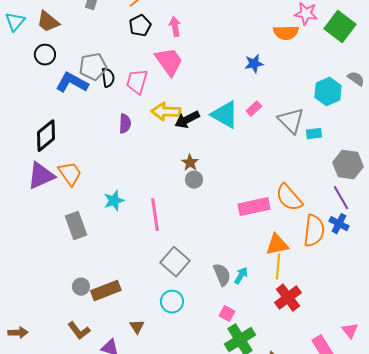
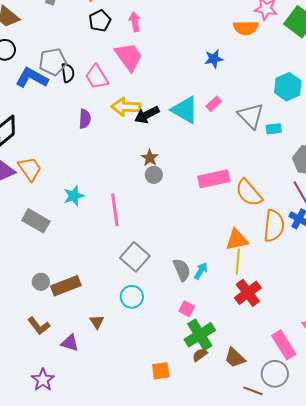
pink trapezoid: (137, 82) -> (97, 77), turned -48
pink rectangle: (254, 207) -> (214, 179), moved
gray rectangle: (76, 226) -> (36, 221), turned -40

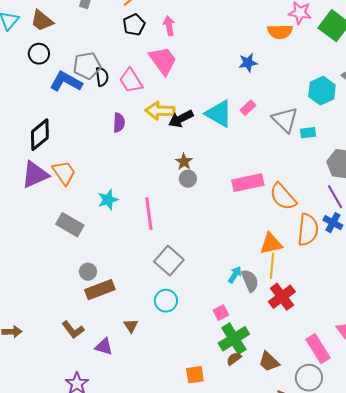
gray semicircle: (182, 270) -> (250, 281), moved
gray circle: (41, 282) -> (88, 272), moved
pink square: (187, 309) -> (221, 313), turned 35

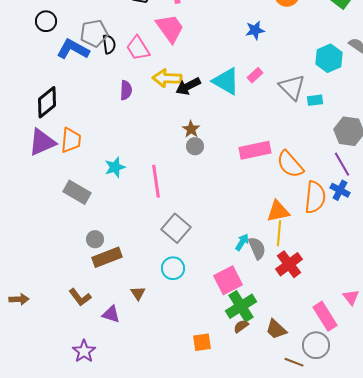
orange trapezoid: (64, 173) -> (71, 140), turned 40
pink square: (221, 313) -> (228, 280), size x1.8

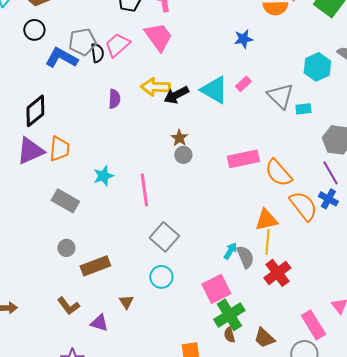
pink trapezoid: (138, 48) -> (117, 45), moved, turned 80
orange semicircle: (315, 197) -> (303, 206), turned -44
gray circle: (95, 239) -> (66, 248), moved
brown semicircle: (241, 326) -> (229, 335), turned -70

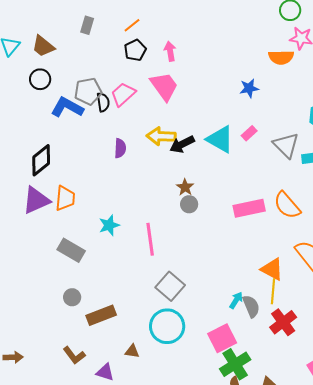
orange semicircle: (278, 173) -> (287, 205), moved
orange triangle: (266, 220) -> (272, 269), turned 40
cyan circle: (161, 277) -> (167, 326), size x1.5
brown triangle: (126, 302) -> (132, 351), turned -49

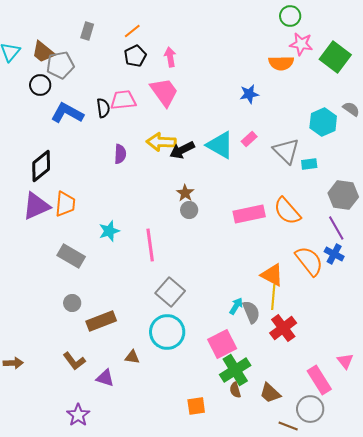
gray pentagon: (88, 91) -> (60, 65), moved
pink trapezoid: (123, 94) -> (123, 100), turned 36

